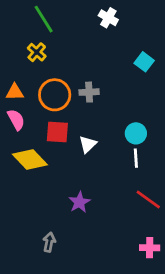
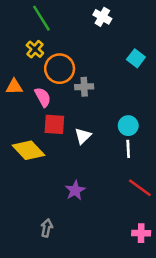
orange circle: (55, 95) -> (60, 69), moved
pink semicircle: (16, 120) -> (43, 97), moved

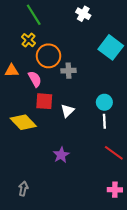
cyan square: (136, 58) -> (111, 47), size x1.6
gray arrow: (47, 228) -> (23, 189), moved

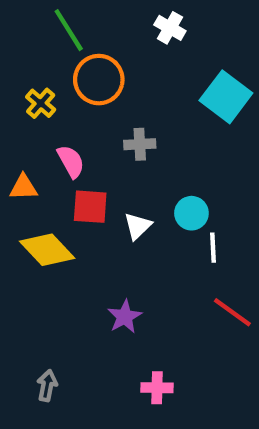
yellow cross: (28, 40) -> (41, 103), moved
orange circle: (48, 56) -> (99, 80), moved
orange triangle: (12, 71) -> (23, 187), moved
cyan circle: (104, 102) -> (191, 213), moved
pink cross: (115, 190) -> (157, 388), moved

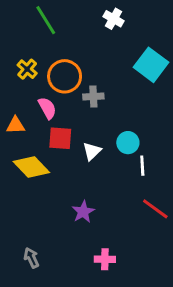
orange circle: (99, 80) -> (65, 76), moved
gray arrow: (47, 386) -> (31, 258), turned -36

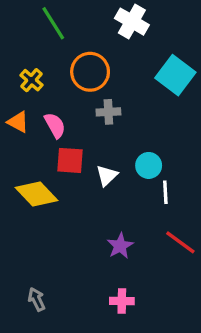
white cross: (114, 19) -> (132, 22), size x1.4
orange circle: (65, 76) -> (90, 72), moved
orange triangle: (16, 125) -> (18, 122), moved, turned 30
purple star: (83, 212) -> (120, 246), moved

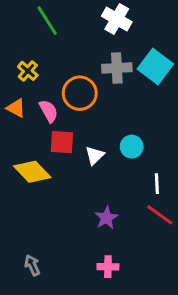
orange circle: (90, 72) -> (80, 93), moved
gray cross: (108, 112) -> (117, 68), moved, size x1.4
white line: (165, 192) -> (157, 184), moved

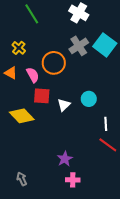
gray cross: (117, 68) -> (79, 46), turned -30
purple star: (106, 218) -> (65, 159), moved

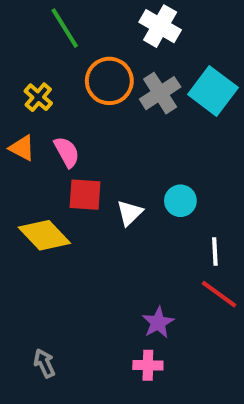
orange circle: (54, 63) -> (109, 81), moved
purple star: (65, 159) -> (158, 323), moved

